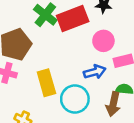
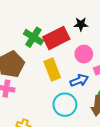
yellow rectangle: (46, 83) -> (52, 70), moved

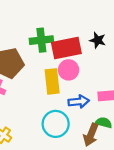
green cross: (33, 37) -> (41, 40), turned 36
pink circle: (84, 54) -> (69, 70), moved

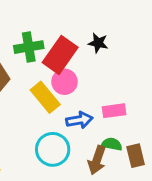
red rectangle: (66, 48) -> (60, 55), turned -40
yellow rectangle: (52, 81) -> (45, 97), turned -30

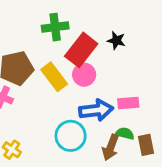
green cross: (29, 47) -> (55, 27), moved
yellow rectangle: (45, 97) -> (54, 77), moved
blue arrow: (79, 120) -> (96, 110), size x1.4

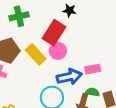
green cross: (55, 27) -> (19, 16), moved
black star: (116, 41) -> (69, 10), moved

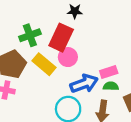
green cross: (19, 16) -> (30, 35), moved
green semicircle: (92, 92) -> (111, 86), moved

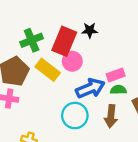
black star: (75, 11) -> (90, 30), moved

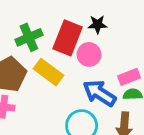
pink circle: (72, 61) -> (89, 54), moved
blue arrow: (90, 88) -> (99, 93), turned -124

